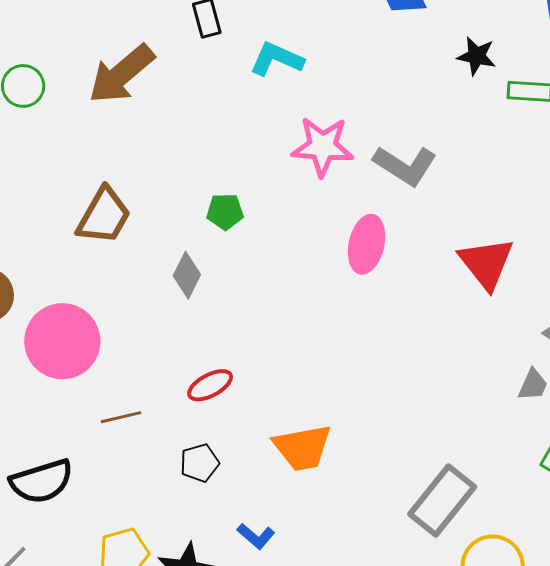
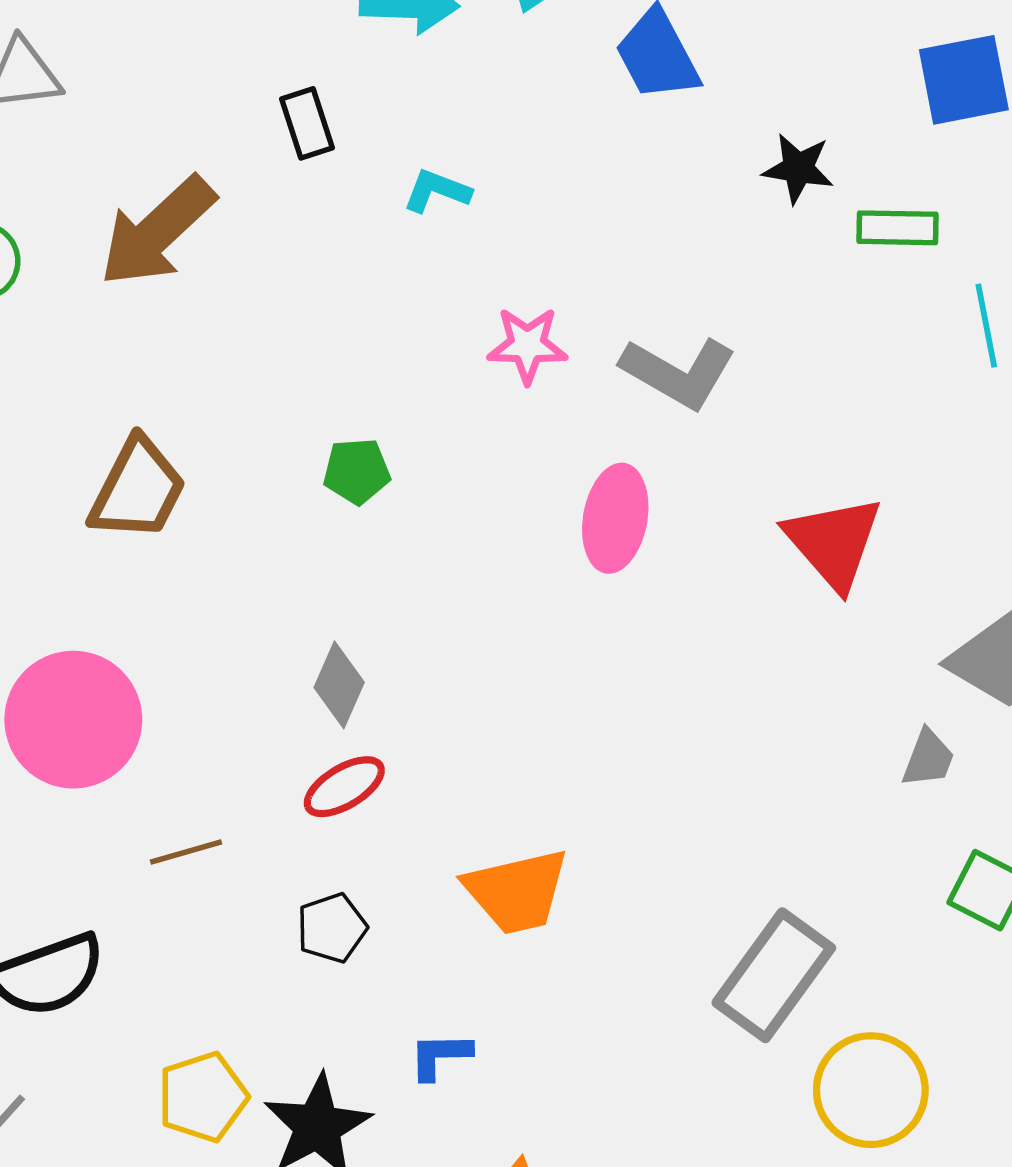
cyan L-shape: (277, 59) -> (437, 191), size x0.7
pink star: (323, 146) -> (527, 345), size x0.7
gray diamond: (187, 275) -> (339, 685), moved
blue L-shape: (256, 536) -> (440, 1056), turned 141

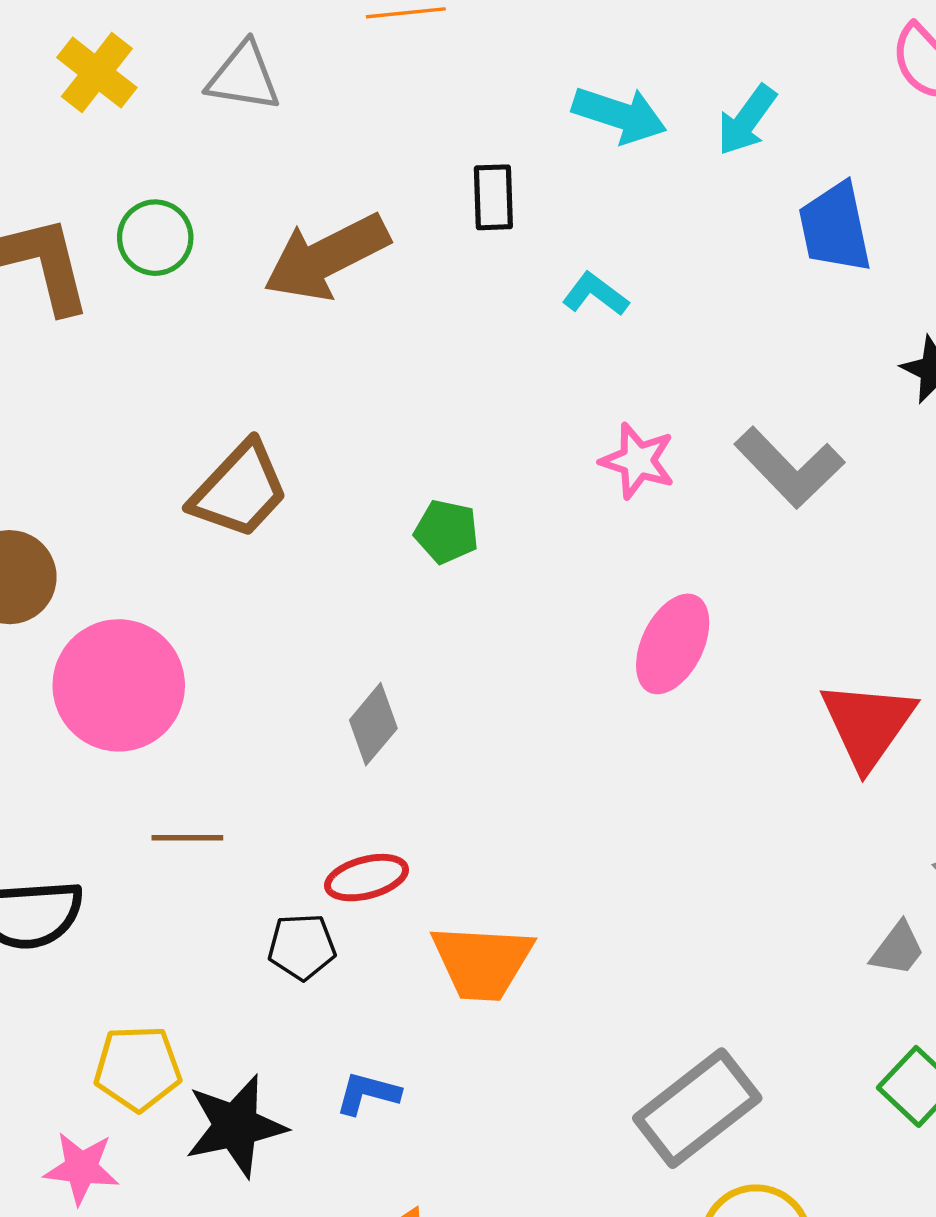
gray L-shape: (678, 373) -> (789, 467), moved
red ellipse: (344, 787) -> (367, 878), moved

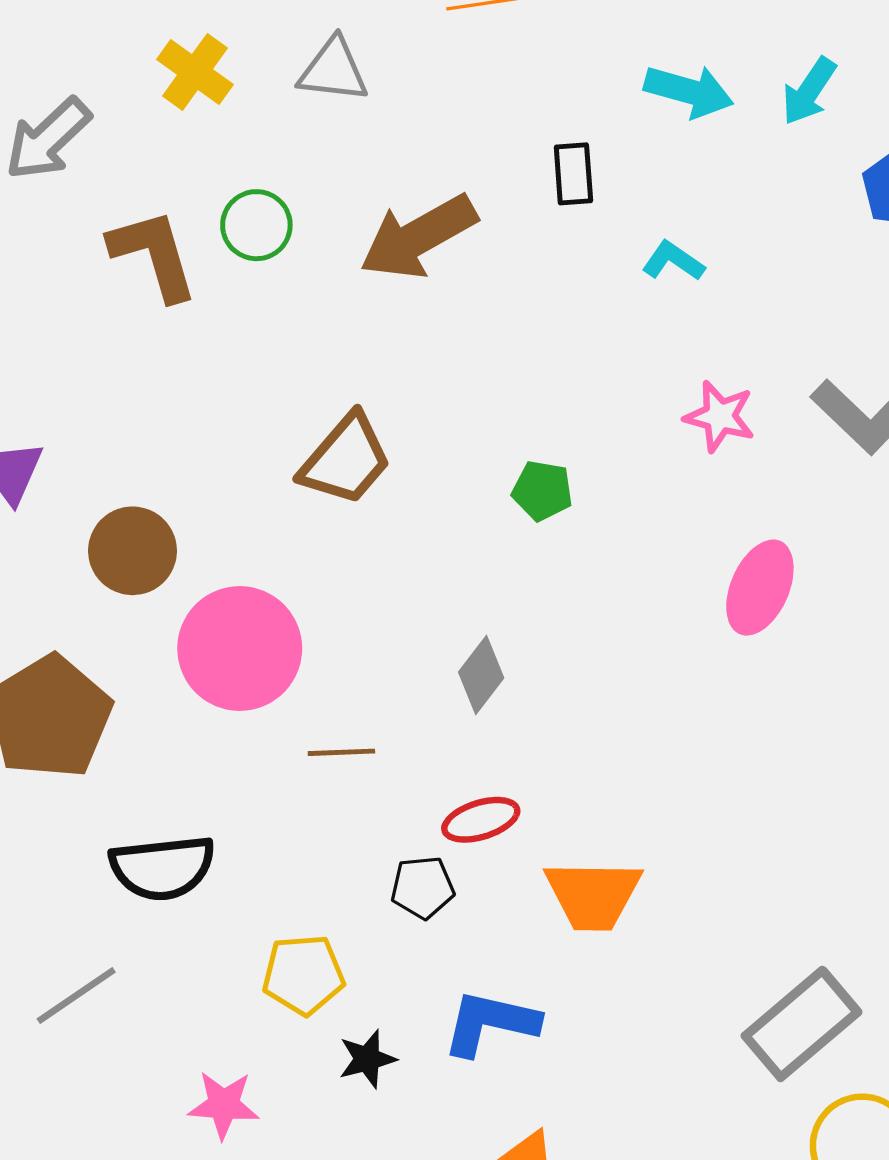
brown line: (187, 838) -> (341, 752), moved
yellow pentagon: (138, 1068) -> (303, 975), moved
blue L-shape: (368, 1093) -> (490, 1023), size x1.6
black star: (236, 1126) -> (367, 1059), size x0.6

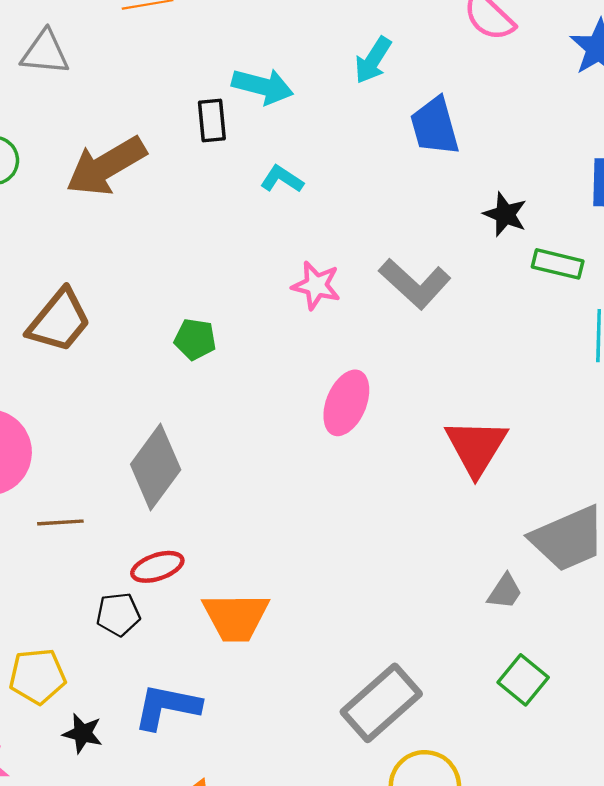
cyan arrow: (689, 91) -> (263, 86), moved
gray diamond: (481, 675) -> (156, 467), size x1.6
black star: (367, 1059) -> (83, 733), turned 30

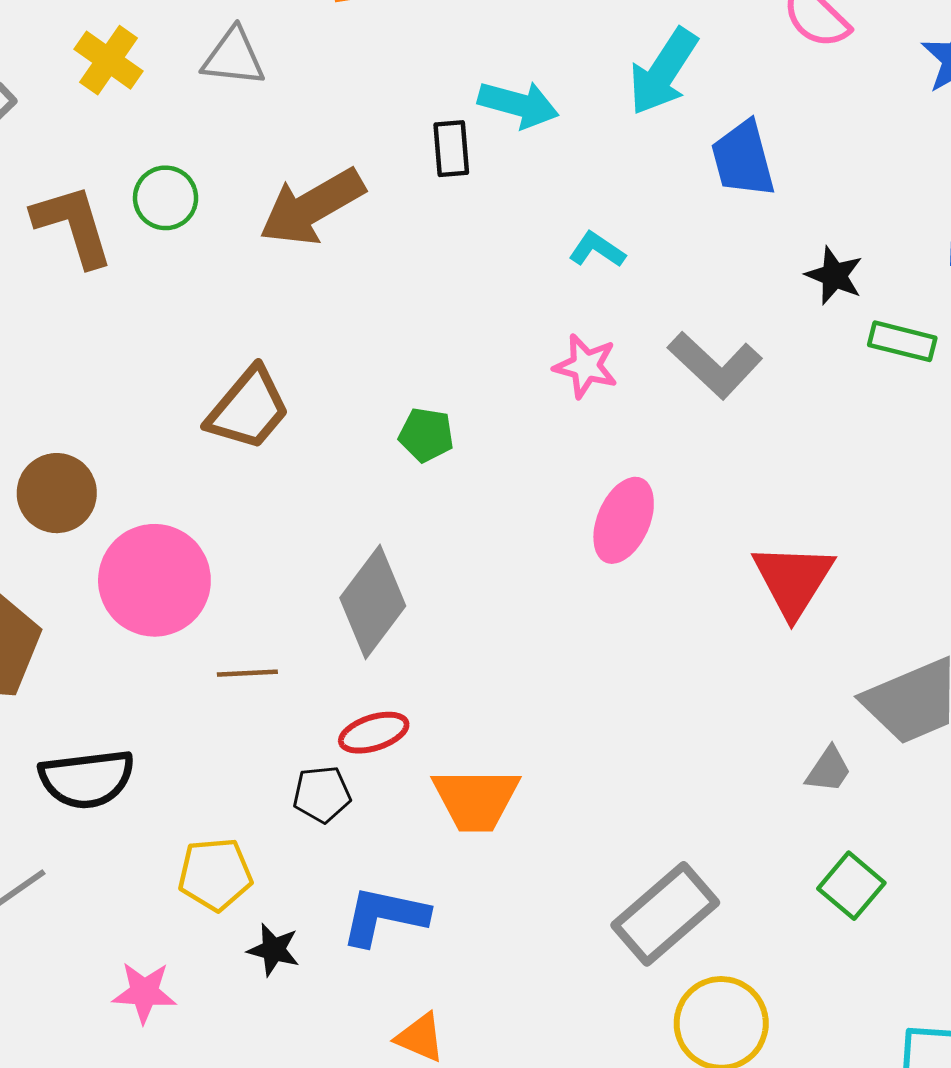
cyan arrow: (373, 60) -> (663, 72), size x1.4
cyan L-shape: (282, 179) -> (597, 250), moved

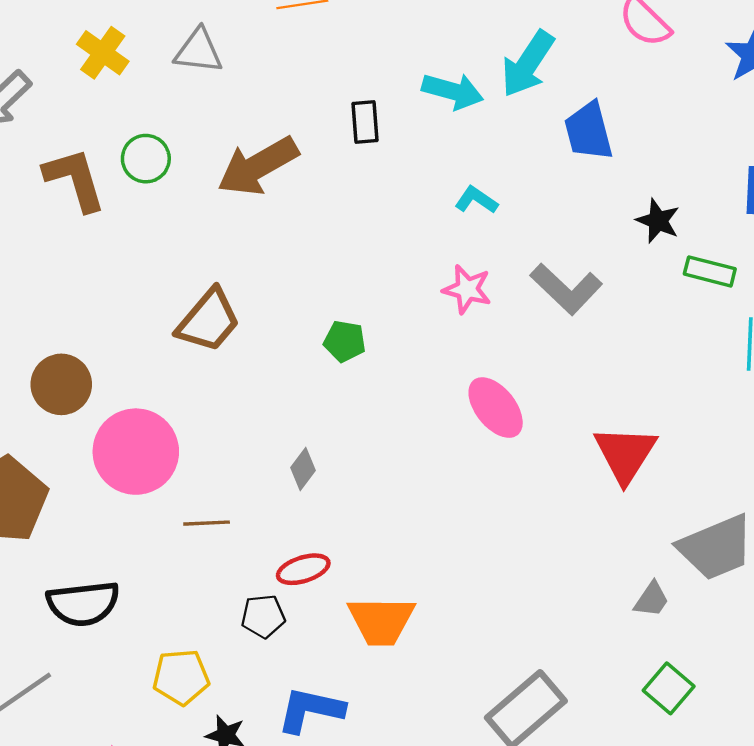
cyan arrow: (518, 104) -> (453, 91), moved
pink ellipse: (624, 520) -> (496, 408), turned -62
gray diamond: (373, 602) -> (303, 469), size x0.5

